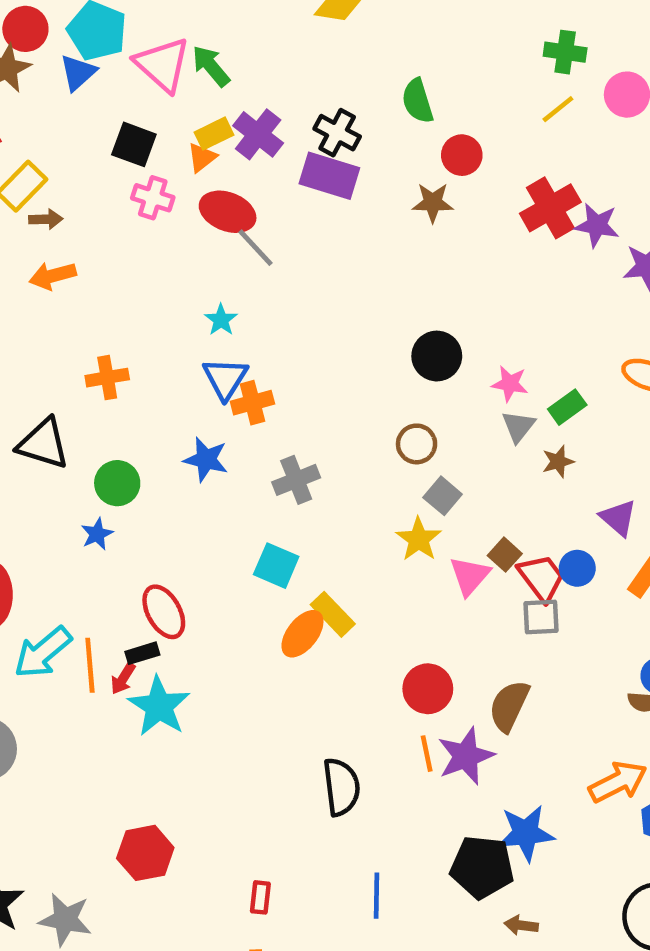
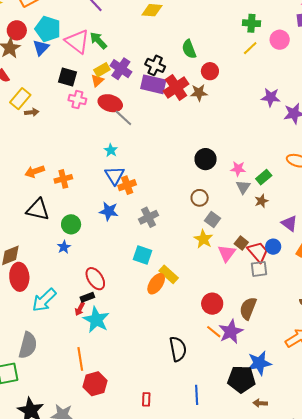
red cross: (550, 208) -> (176, 87), moved
orange arrow: (53, 276) -> (35, 171), moved
orange line: (90, 665) -> (80, 359), moved
orange line: (427, 754) -> (214, 332), turned -35

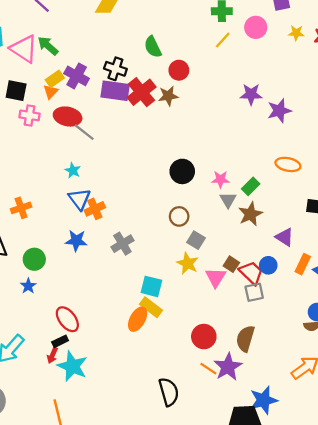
brown star: (261, 201) -> (250, 214), size x1.5
cyan square: (143, 255) -> (151, 286), moved

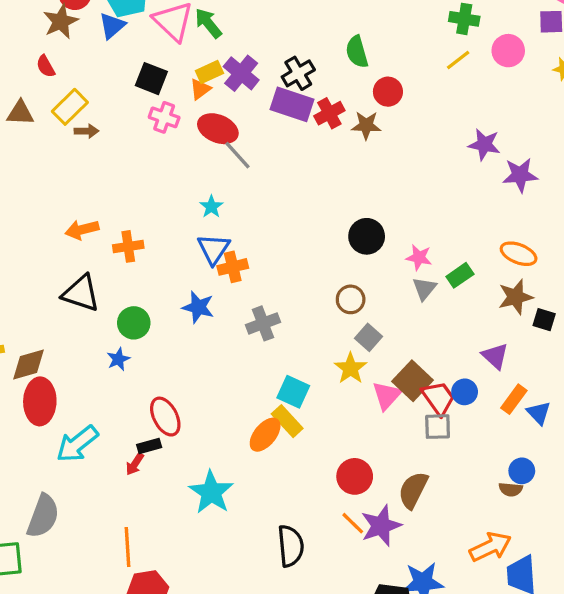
black cross: (115, 69) -> (298, 73), turned 30
red cross: (142, 92) -> (329, 113), size x0.7
brown star: (250, 214) -> (516, 297), moved
brown square: (231, 264) -> (412, 381), size x1.6
cyan star: (72, 366) -> (211, 492), moved

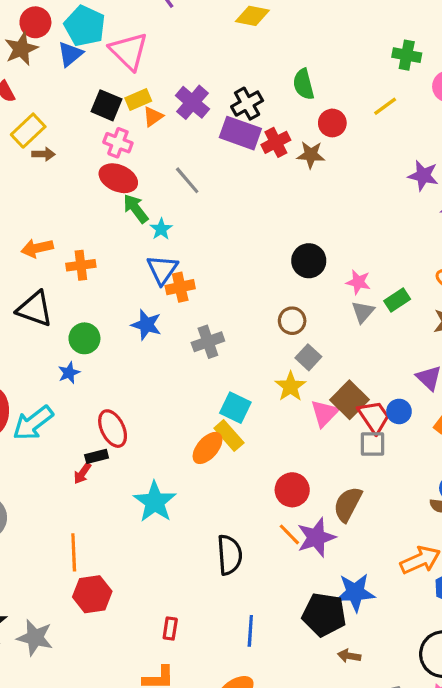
green arrow: (208, 23) -> (136, 209), moved
yellow line: (458, 60) -> (385, 106), moved
yellow rectangle: (209, 72) -> (138, 99), moved
red ellipse: (218, 129) -> (118, 178), moved
cyan arrow: (77, 444) -> (33, 423), moved

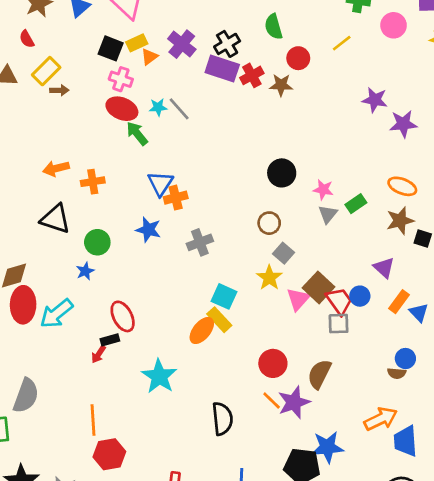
cyan star: (161, 229) -> (158, 107), moved, turned 30

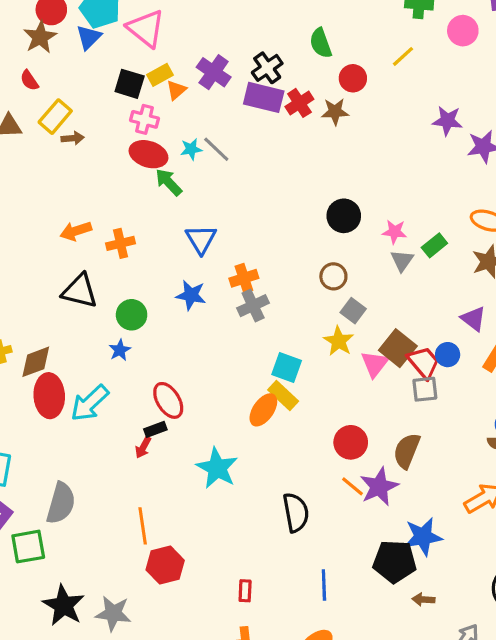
orange cross: (176, 198) -> (244, 278), moved

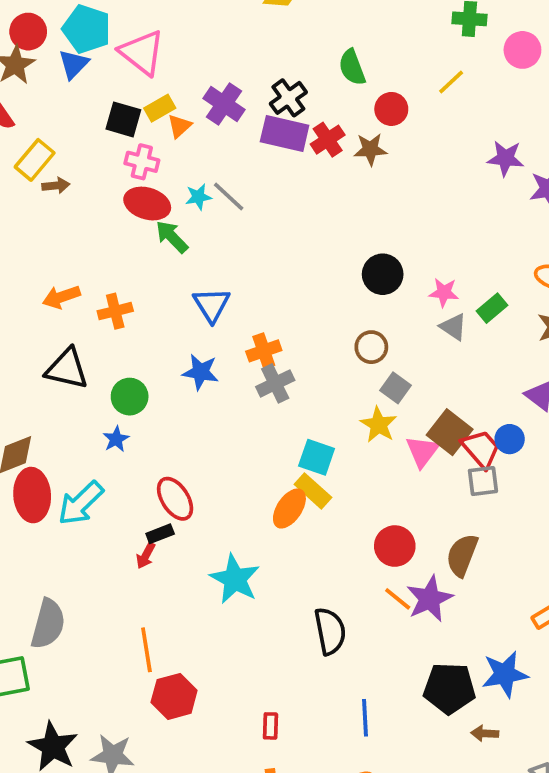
gray triangle: (402, 261) -> (453, 327), turned -30
blue star: (423, 537) -> (505, 674), moved

